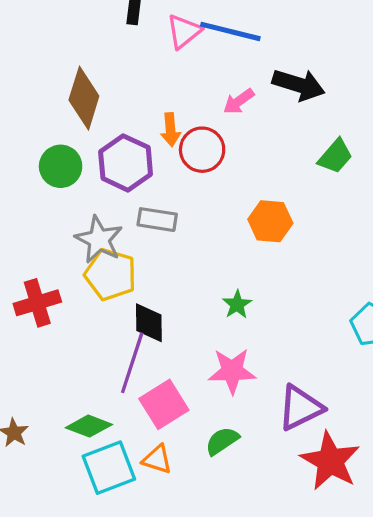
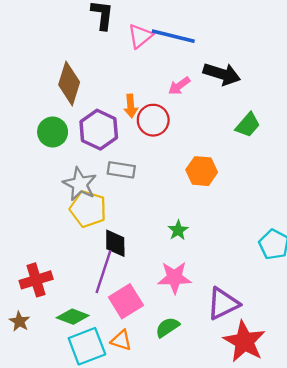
red cross: (37, 303) -> (36, 280), moved

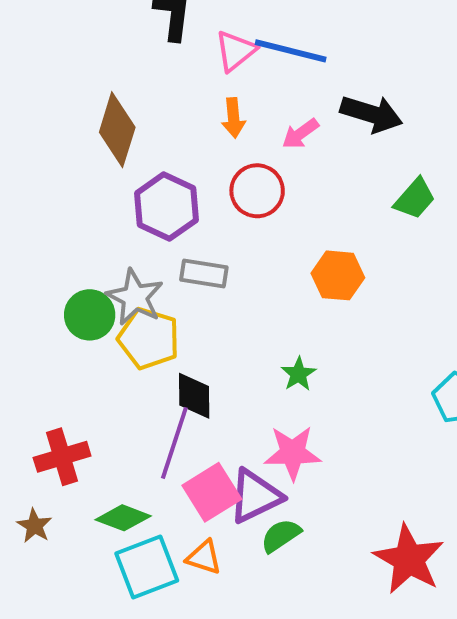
orange arrow: (131, 106) -> (233, 118), moved
green circle: (53, 132) -> (90, 315), moved
purple triangle: (223, 304) -> (255, 496), moved

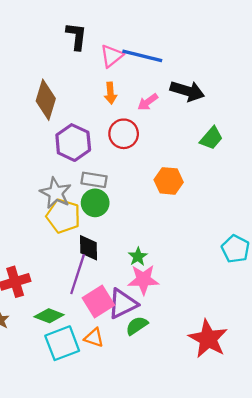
green circle: (90, 315) -> (95, 203), moved
green star: (298, 374) -> (138, 257), moved

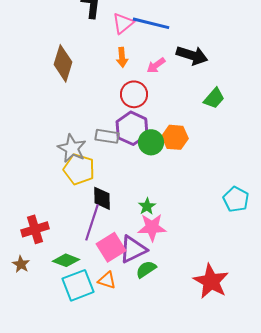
purple hexagon: (73, 143) -> (132, 128), moved
green circle: (95, 203) -> (151, 142), moved

